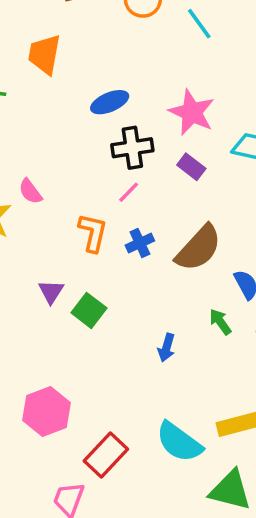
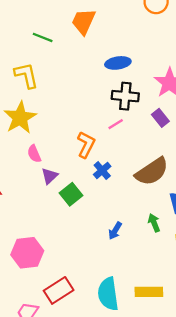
pink semicircle: (30, 191) -> (34, 154), moved
blue cross: (140, 243) -> (102, 170), moved, turned -30
cyan semicircle: (179, 442) -> (108, 294), turned 32

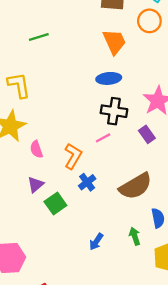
orange trapezoid: (84, 22) -> (114, 42), moved, turned 128
green line: (43, 37) -> (39, 37), moved, turned -42
pink semicircle: (34, 154) -> (36, 149), moved

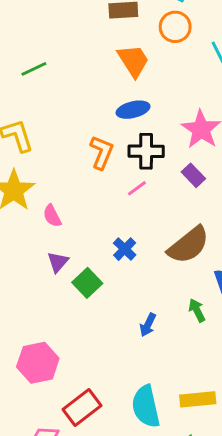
orange L-shape: (73, 156) -> (102, 152), moved

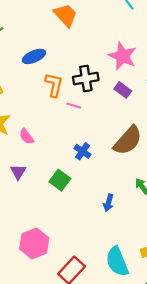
blue ellipse: (133, 110) -> (34, 56), moved
pink line: (137, 188) -> (74, 106), moved, turned 64
purple triangle: (58, 262) -> (18, 172), moved

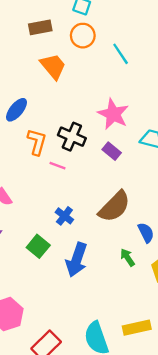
blue ellipse: (34, 56) -> (16, 110), turned -30
black cross: (86, 79) -> (72, 137), turned 30
blue arrow: (109, 203) -> (77, 260), moved, size x1.8

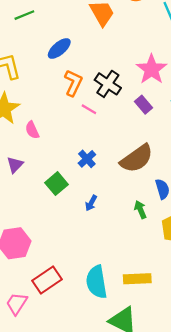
blue arrow: (77, 260) -> (91, 203), size x0.5

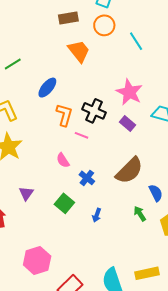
pink semicircle: (32, 130) -> (63, 160), moved

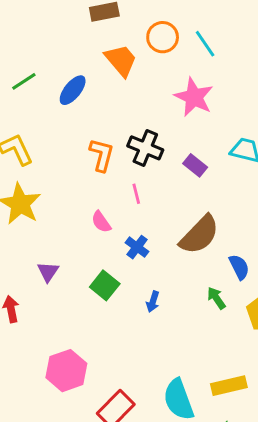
orange circle: (104, 25) -> (163, 37), moved
blue ellipse: (47, 88) -> (73, 90), moved
pink star: (129, 92) -> (194, 97), moved
pink line: (81, 135) -> (136, 194), moved, turned 56

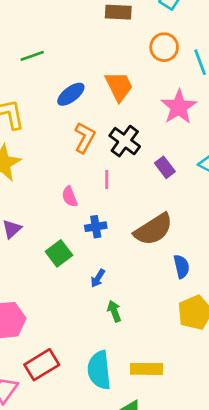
orange trapezoid: (121, 60) -> (119, 86), moved
blue ellipse: (73, 90) -> (71, 94), moved
blue cross: (137, 247) -> (96, 227), turned 30
green arrow: (216, 298) -> (114, 311), moved

